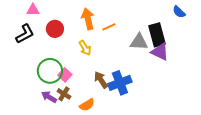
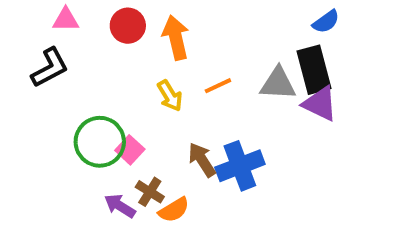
blue semicircle: (179, 12) -> (326, 22), moved, turned -80
orange line: (109, 27) -> (218, 86), moved
red circle: (55, 29) -> (128, 26), moved
brown cross: (64, 94) -> (150, 192), moved
purple arrow: (49, 97) -> (120, 206), moved

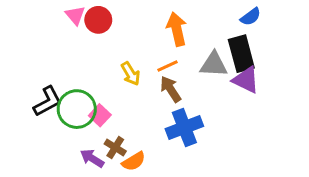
pink triangle: (66, 20) -> (75, 15), moved, turned 50
orange arrow: (176, 38) -> (177, 29), moved
black L-shape: (50, 68) -> (48, 101), moved
brown arrow: (202, 160) -> (171, 89), moved

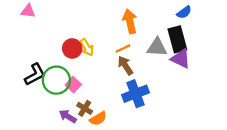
pink triangle: (75, 15) -> (28, 11), moved, turned -42
red circle: (98, 20) -> (72, 48), moved
yellow arrow: (131, 74) -> (87, 47), moved

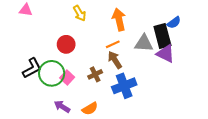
blue semicircle: (184, 12) -> (174, 23), moved
yellow arrow: (87, 47) -> (80, 13), moved
brown cross: (85, 108) -> (95, 74), moved, turned 32

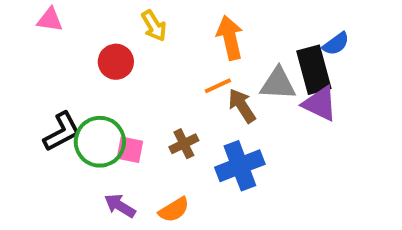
red circle: (66, 44) -> (116, 62), moved
brown arrow: (115, 60) -> (242, 106), moved
pink square: (67, 78) -> (130, 150), turned -32

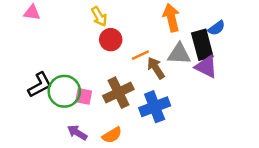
orange arrow: (230, 38) -> (171, 18), moved
red circle: (116, 62) -> (111, 40), moved
brown cross: (184, 144) -> (118, 93), size x1.6

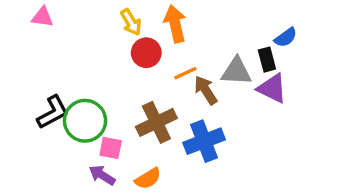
orange arrow: (171, 18) -> (175, 24), moved
black rectangle: (202, 45) -> (267, 60), size x0.6
pink square: (84, 96) -> (111, 148), moved

